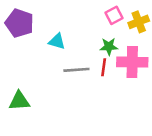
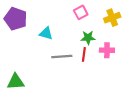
pink square: (114, 15) -> (81, 12), moved
pink cross: (132, 62) -> (107, 50), size x0.6

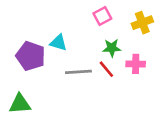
purple pentagon: (16, 19) -> (30, 56), moved
red line: (84, 54) -> (106, 69), turned -48

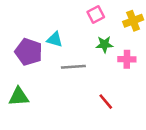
red line: (106, 69) -> (106, 102), moved

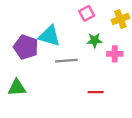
cyan triangle: (55, 39) -> (49, 36), size x1.5
red line: (106, 102) -> (96, 92), turned -49

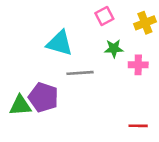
purple pentagon: (26, 47) -> (43, 97), moved
red line: (96, 92) -> (138, 126), moved

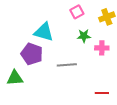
gray line: (80, 73) -> (67, 65), moved
purple pentagon: (43, 97) -> (32, 54), moved

